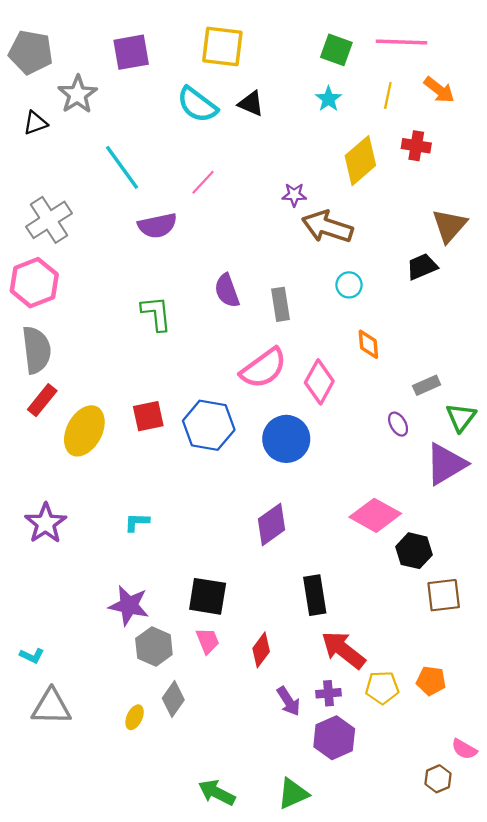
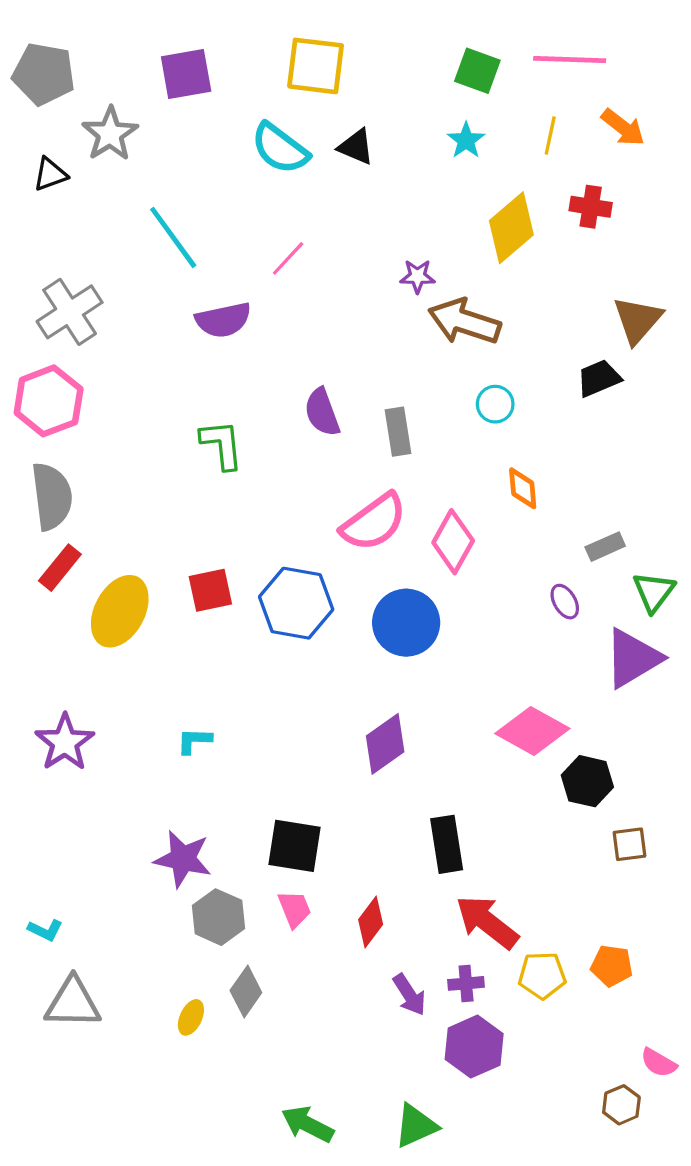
brown square: (444, 595) -> (629, 844), size x0.7

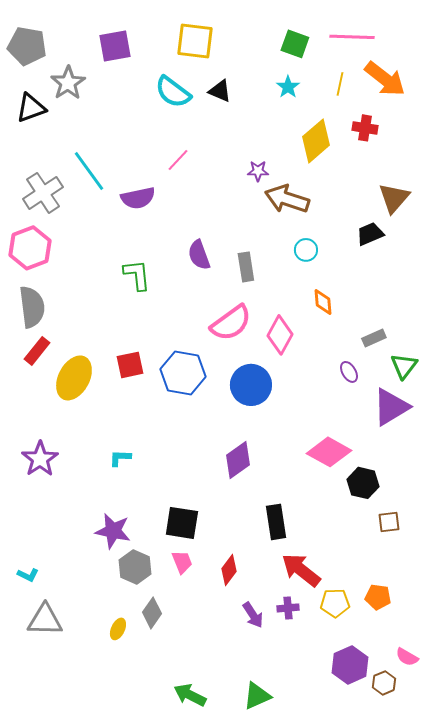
orange arrow: (623, 127) -> (385, 79), size x1.5
black triangle: (50, 174) -> (31, 108), size x1.4
cyan line: (173, 237) -> (89, 171), moved
purple hexagon: (474, 1047) -> (350, 665), moved

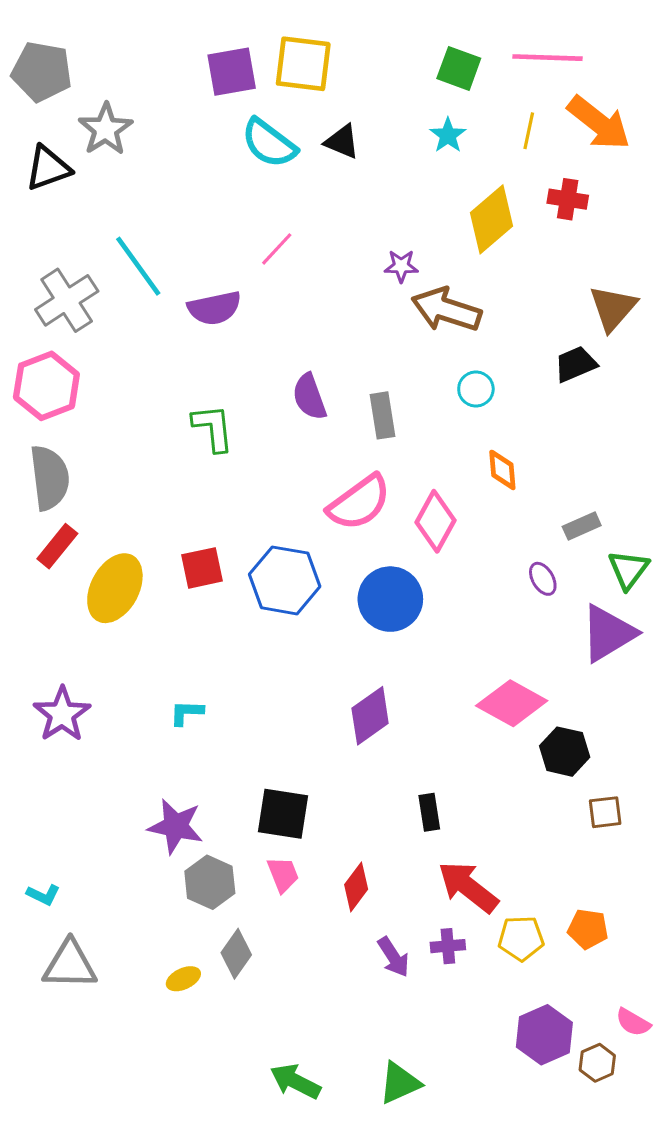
purple square: (115, 46) -> (232, 72), moved
black rectangle: (276, 522) -> (429, 812), size x0.7
yellow ellipse: (118, 629) -> (183, 979), turned 40

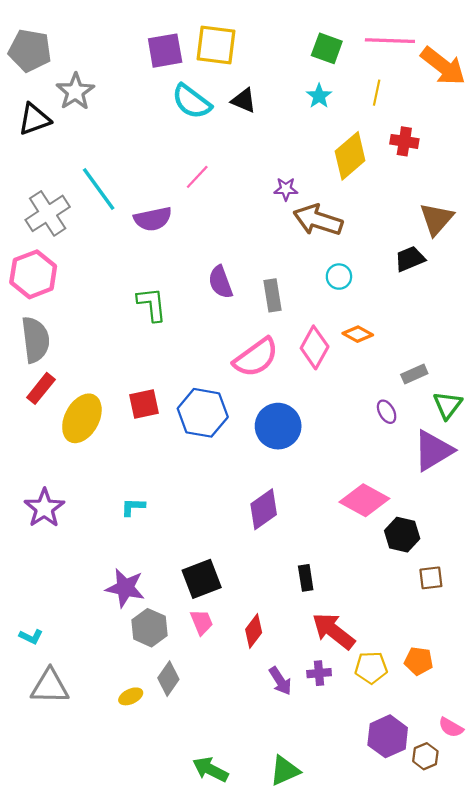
orange arrow: (599, 123) -> (443, 66), moved
orange diamond: (502, 470) -> (358, 334), turned -56
pink diamond: (435, 521) -> (315, 347), moved
black square: (283, 814) -> (202, 579), turned -30

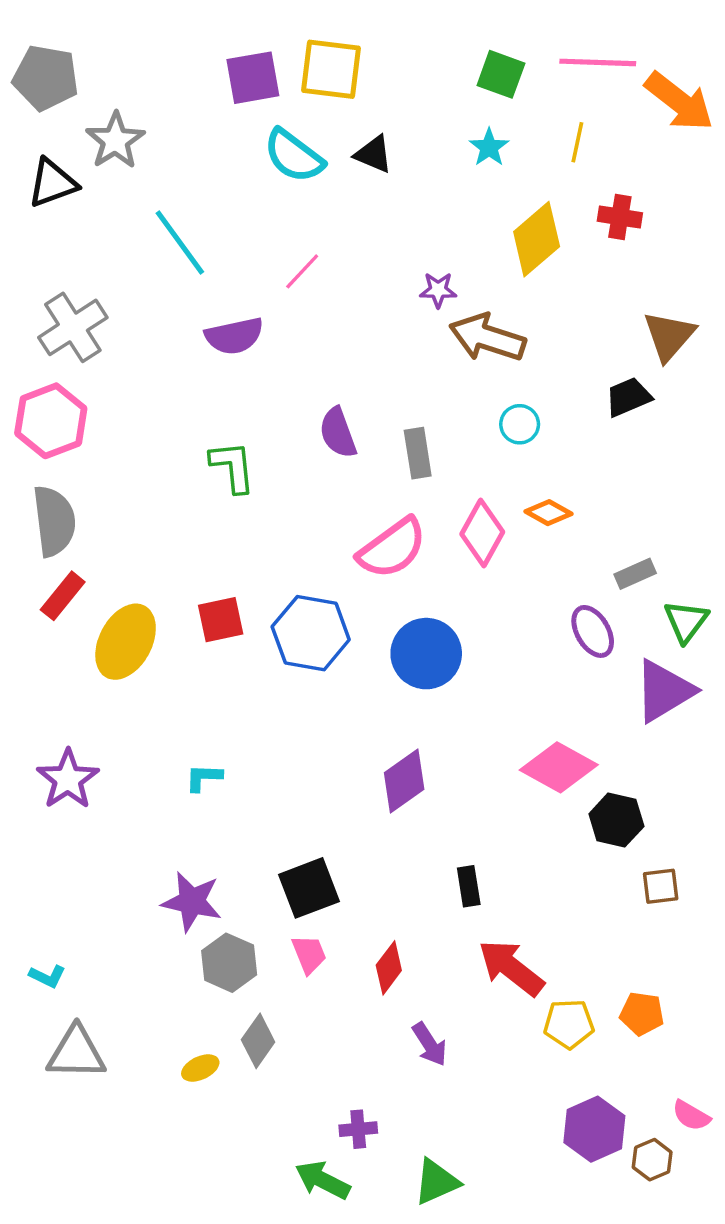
cyan line: (99, 189) -> (180, 242), moved
purple ellipse: (387, 412) -> (593, 631), size x1.4
purple cross: (319, 673) -> (358, 1129), moved

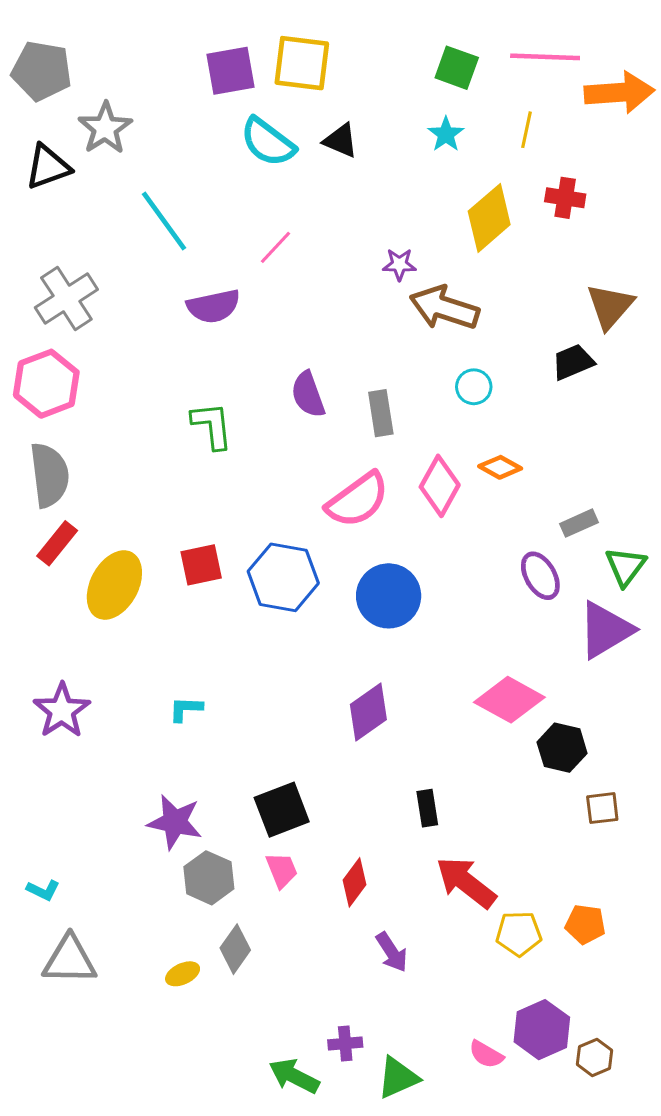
orange arrow: (679, 102) -> (619, 92), turned -42
pink semicircle: (691, 1116) -> (486, 1054), moved
purple cross: (358, 1129) -> (345, 1044), moved

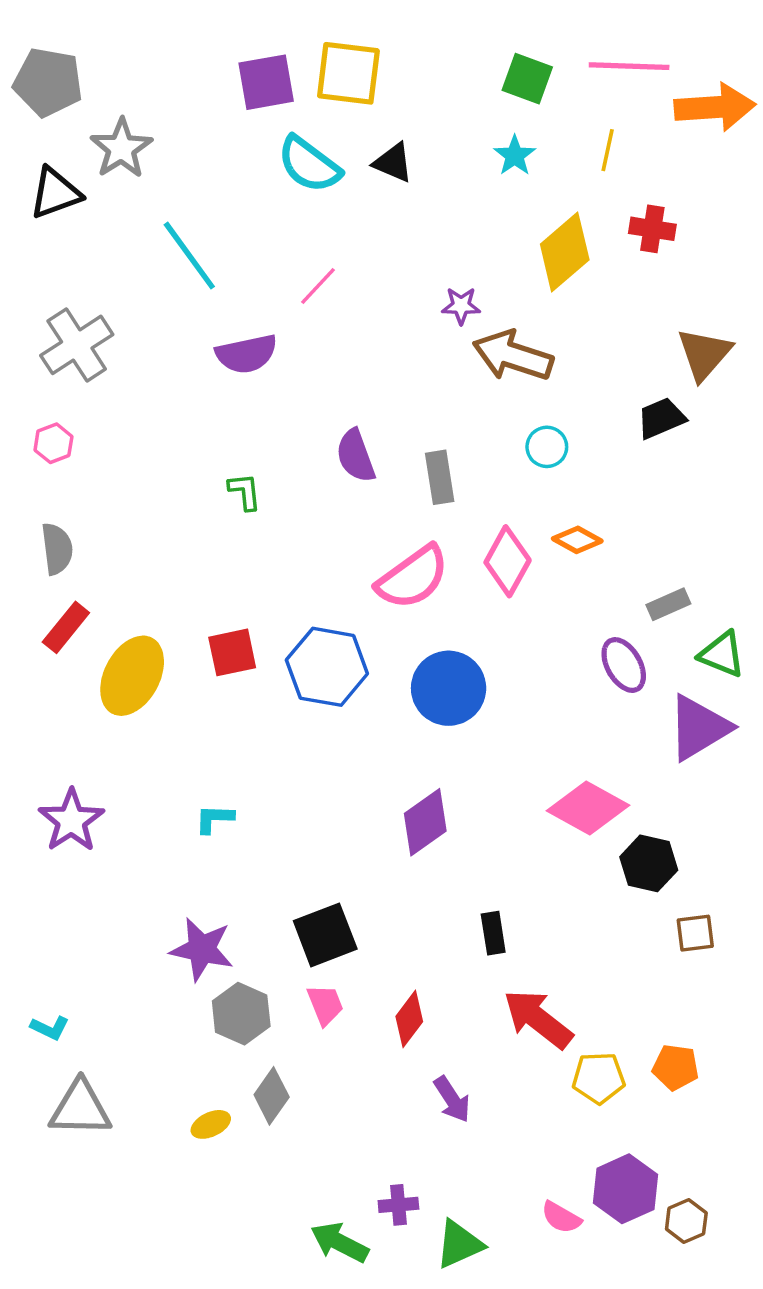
pink hexagon: (46, 384) -> (53, 443), size x0.5
green L-shape: (212, 426) -> (245, 492), size x0.7
gray semicircle: (49, 475) -> (57, 549), size x0.7
green triangle: (626, 566) -> (722, 654), turned -45

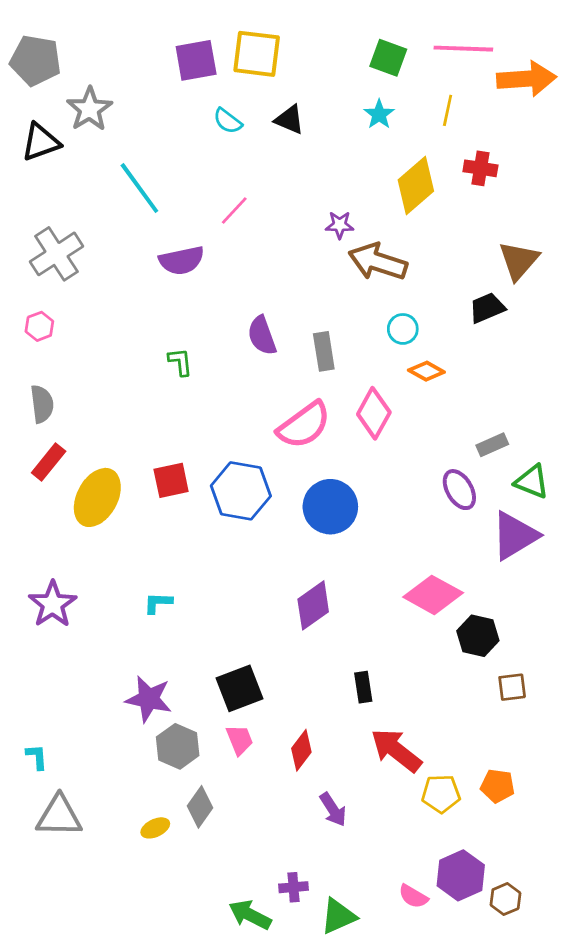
cyan semicircle: (309, 164) -> (228, 121), size x0.6
orange diamond: (577, 540) -> (426, 371), moved
cyan L-shape: (50, 1028) -> (37, 757), turned -120

